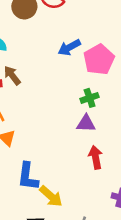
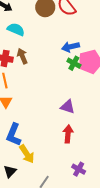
green cross: (90, 98) -> (74, 63), moved, turned 32

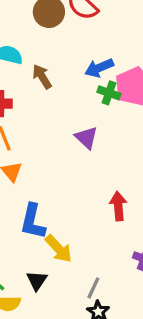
brown arrow: (22, 56) -> (42, 77), moved
purple triangle: (68, 107) -> (86, 138), moved, turned 35

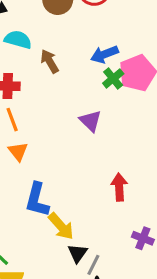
green cross: (109, 93) -> (113, 79), turned 30
black triangle: (37, 281) -> (78, 253), moved

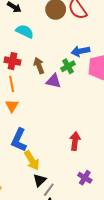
brown arrow: (50, 61) -> (39, 66), moved
green cross: (113, 79) -> (68, 66), moved
purple triangle: (90, 121) -> (54, 81), moved, turned -42

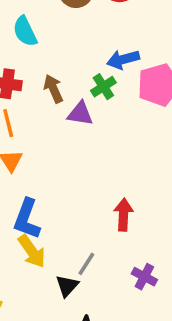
cyan semicircle: (25, 31) -> (25, 31), turned -138
yellow arrow: (32, 160) -> (32, 251), moved
gray line: (49, 190) -> (86, 264), moved

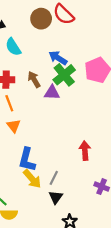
blue arrow: (123, 59) -> (58, 58), moved, turned 54
green cross: (103, 87) -> (64, 75), size x1.5
gray line: (86, 264) -> (54, 178), moved

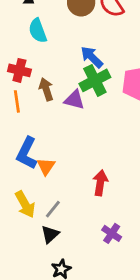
brown arrow: (34, 79) -> (46, 89), moved
orange triangle: (14, 126) -> (46, 166), moved
blue L-shape: (27, 160) -> (27, 153), moved

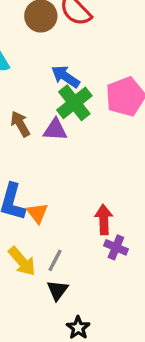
purple cross: (112, 233) -> (116, 247), moved

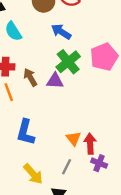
blue arrow: (65, 77) -> (61, 32), moved
orange triangle: (37, 213) -> (74, 138), moved
gray line: (55, 260) -> (67, 167), moved

